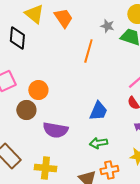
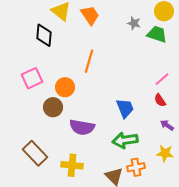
orange line: (88, 51) -> (89, 61), moved
blue trapezoid: (98, 111) -> (125, 108), turned -45
green arrow: (98, 143) -> (125, 140), size x1.4

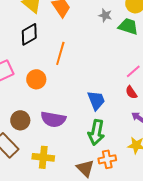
black diamond: (44, 35) -> (29, 34), moved, turned 55
brown circle: (53, 107) -> (20, 120), moved
green arrow: (125, 140) -> (96, 132), turned -70

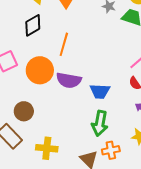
orange circle: (36, 79) -> (40, 70), size x1.4
blue trapezoid: (96, 100) -> (100, 91), turned 115
purple semicircle: (53, 119) -> (69, 80), moved

